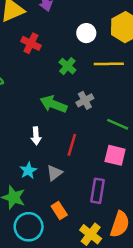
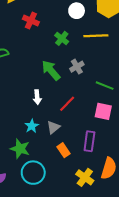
green arrow: (53, 104) -> (51, 70), turned 30
red line: (72, 145) -> (67, 104), turned 30
orange rectangle: (59, 211) -> (63, 150), moved

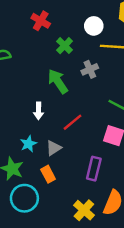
white circle: (77, 11) -> (94, 26), moved
green cross: (62, 38) -> (65, 46), moved
gray cross: (77, 67) -> (90, 69), moved
orange rectangle: (63, 150) -> (48, 174), moved

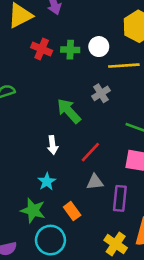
green cross: (65, 46) -> (70, 50), moved, turned -35
gray triangle: (54, 148) -> (95, 182), moved, turned 35

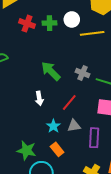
gray cross: (101, 93) -> (83, 73), moved, turned -32
cyan star: (47, 182) -> (53, 126), moved

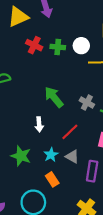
gray triangle: (74, 126) -> (72, 157), turned 32
green star: (26, 150) -> (21, 156), moved

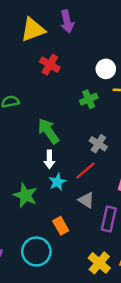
green cross: (58, 47) -> (89, 99), moved, turned -32
green arrow: (54, 97) -> (48, 131), moved
gray cross: (87, 103) -> (98, 144), moved
cyan star: (51, 155) -> (57, 182), moved

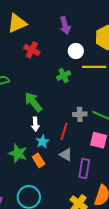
purple arrow: (67, 21) -> (65, 25), moved
gray cross: (98, 144) -> (80, 114), moved, turned -32
red line: (85, 171) -> (64, 132), turned -30
orange rectangle: (61, 226) -> (39, 160), moved

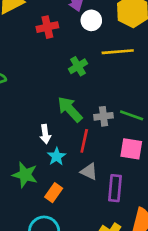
red cross: (32, 50) -> (47, 27), moved, turned -35
white circle: (76, 51) -> (91, 20), moved
green arrow: (33, 102) -> (70, 109), moved
orange rectangle: (39, 160) -> (54, 193), moved, turned 72

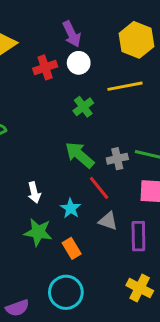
white circle: (91, 20) -> (79, 63), moved
white arrow: (45, 134) -> (34, 193), moved
red line: (84, 141) -> (99, 188), turned -45
orange rectangle: (54, 193) -> (72, 248), turned -60

